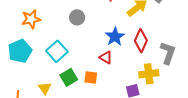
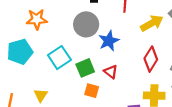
gray circle: (77, 17) -> (86, 24), size x1.5
blue star: (115, 37) -> (109, 41), moved
green square: (69, 77) -> (85, 68), moved

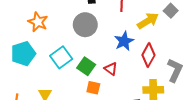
orange star: (37, 19) -> (38, 22), turned 30
blue star: (109, 41) -> (124, 41), moved
green square: (85, 68) -> (86, 66), turned -30

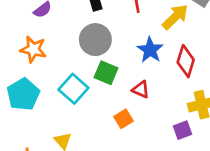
green square: (86, 66) -> (106, 73), moved
orange square: (93, 88) -> (123, 119), turned -32

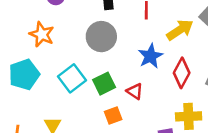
green square: (106, 73) -> (104, 84), moved, turned 30

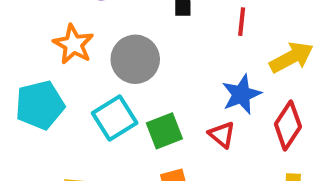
gray circle: (101, 37) -> (135, 59), moved
red triangle: (135, 91) -> (222, 135), moved

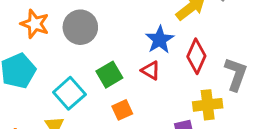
cyan square: (115, 118) -> (69, 93), moved

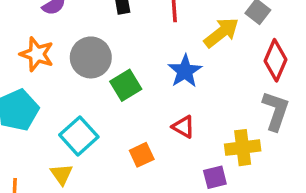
red diamond: (196, 56) -> (275, 60), moved
red triangle: (151, 70) -> (183, 127), moved
green square: (109, 75) -> (126, 85), moved

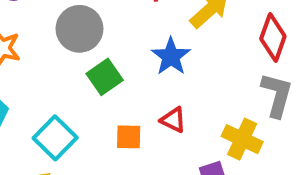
gray circle: (91, 57) -> (79, 29), moved
yellow cross: (243, 148) -> (242, 139), turned 36
orange square: (142, 155) -> (129, 137), moved, turned 30

